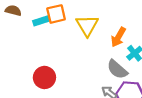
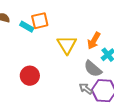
cyan rectangle: (41, 21) -> (27, 27), turned 48
yellow triangle: (87, 26) -> (67, 45), moved

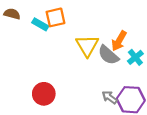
gray semicircle: (93, 69) -> (108, 55), moved
red circle: (30, 76) -> (44, 94), moved

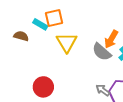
brown semicircle: (12, 14) -> (21, 36), moved
yellow triangle: (87, 46) -> (67, 42), moved

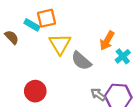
brown semicircle: (21, 36) -> (12, 37), turned 32
gray semicircle: (102, 52) -> (81, 61), moved

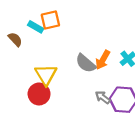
orange arrow: (107, 41) -> (103, 60), moved
yellow triangle: (60, 44) -> (46, 75), moved

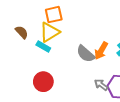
cyan rectangle: (36, 27) -> (43, 47), moved
yellow triangle: (46, 75) -> (50, 32), moved, turned 30

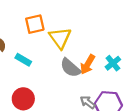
yellow triangle: (50, 32) -> (60, 38), moved, turned -35

